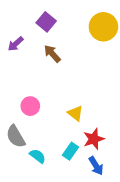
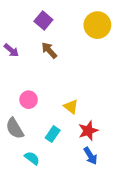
purple arrow: (16, 44) -> (11, 50), moved, turned -98
cyan rectangle: (71, 151) -> (53, 134), moved
cyan semicircle: (38, 156) -> (32, 158), moved

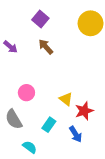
red star: (88, 131) -> (84, 111), moved
blue arrow: (90, 156) -> (76, 134), moved

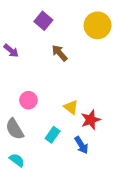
brown arrow: (46, 47) -> (60, 53), moved
cyan semicircle: (30, 147) -> (17, 160), moved

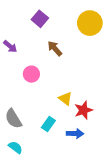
pink circle: (28, 100) -> (31, 74), moved
blue arrow: (81, 145) -> (75, 134), turned -56

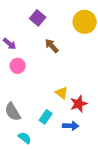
pink circle: (31, 74) -> (18, 66), moved
cyan semicircle: (15, 147) -> (25, 138), moved

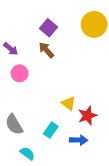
purple square: (38, 18) -> (49, 28), moved
brown arrow: (52, 46) -> (46, 50), moved

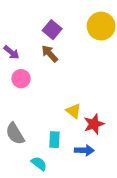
cyan rectangle: (51, 130) -> (54, 140), turned -32
cyan semicircle: (27, 153) -> (39, 164), moved

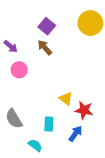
red star: (94, 124) -> (84, 110), turned 30
blue arrow: (84, 150) -> (75, 134), turned -56

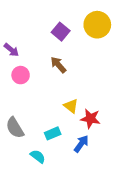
purple square: (47, 26) -> (61, 32), moved
brown arrow: (45, 47) -> (58, 65), moved
cyan rectangle: (49, 124) -> (53, 133), turned 64

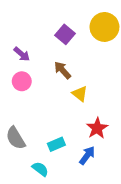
purple arrow: (11, 50) -> (22, 54), moved
yellow triangle: (71, 106) -> (80, 94), moved
red star: (90, 119) -> (97, 128), turned 30

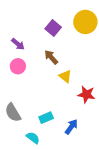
red star: (97, 128) -> (86, 94), moved, turned -30

